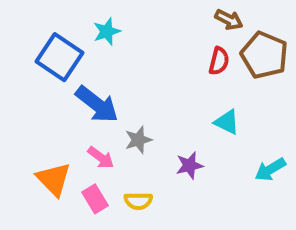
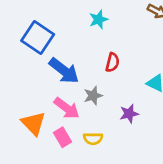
cyan star: (107, 32) -> (99, 19), moved
red semicircle: (219, 61) -> (112, 62), moved
pink arrow: (101, 158) -> (67, 108), size x1.4

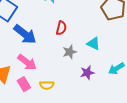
gray star: (93, 96) -> (70, 52), moved
purple star: (129, 114) -> (87, 73), moved

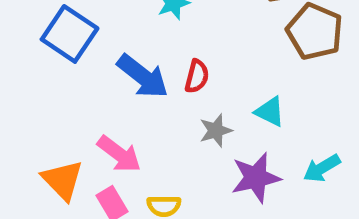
blue arrow: (25, 34) -> (143, 76), moved
purple star: (87, 73) -> (256, 178), size x1.5

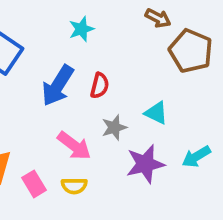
blue arrow: (143, 76) -> (58, 86), turned 84
pink arrow: (119, 154) -> (74, 146), moved

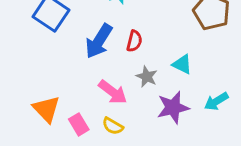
gray star: (114, 127) -> (147, 77), turned -30
yellow semicircle: (74, 186) -> (113, 126), turned 30

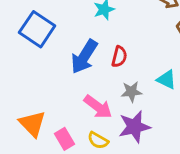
gray star: (147, 77) -> (131, 92), turned -30
purple star: (173, 108) -> (134, 127), moved

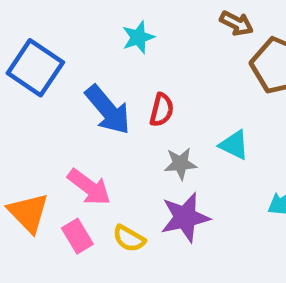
blue arrow: (84, 57) -> (108, 110), turned -72
pink arrow: (98, 107) -> (89, 187), moved

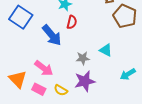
red semicircle: (162, 110) -> (72, 22), moved
pink rectangle: (77, 236) -> (39, 89), turned -32

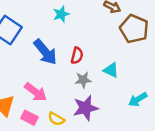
red semicircle: (72, 22) -> (77, 56), moved

